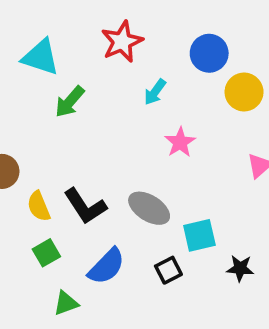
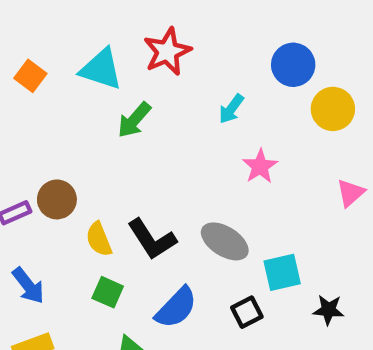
red star: (122, 42) -> (167, 52), moved
green square: (46, 253) -> (108, 292), turned -36

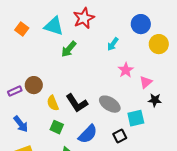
pink triangle: (351, 193) -> (146, 82), moved
black star: (329, 310) -> (155, 100), moved

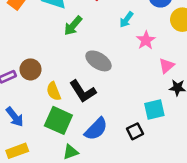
pink star: (126, 70) -> (146, 40), moved
gray ellipse: (110, 104) -> (99, 61), moved
green square: (57, 127) -> (58, 120), size x1.6

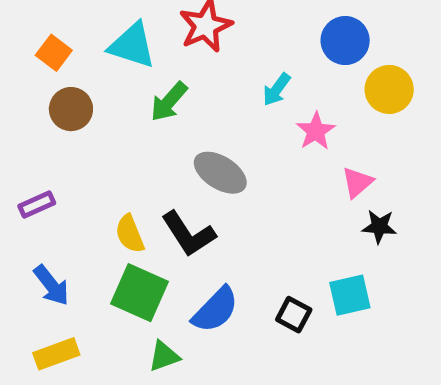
brown circle: (30, 69) -> (71, 109), moved
cyan square: (154, 110) -> (350, 295), moved
black square: (135, 131) -> (294, 315), turned -35

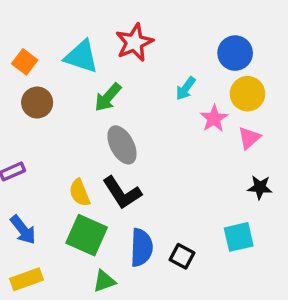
yellow circle: (389, 89) -> (247, 94), moved
gray ellipse: (220, 173) -> (122, 145), moved, turned 30
pink triangle: (357, 182) -> (249, 138), moved
blue semicircle: (215, 310) -> (141, 247), turned -42
black square: (294, 315) -> (182, 256), moved

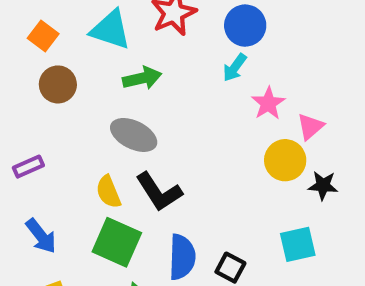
blue circle: (235, 53) -> (245, 26), moved
yellow circle: (247, 94) -> (285, 160), moved
green arrow: (108, 97) -> (142, 78), turned -144
gray ellipse: (122, 145) -> (134, 135), moved, turned -36

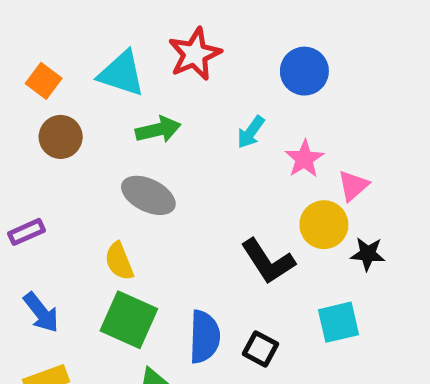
blue circle: (245, 26) -> (304, 71), moved
cyan arrow: (235, 68) -> (251, 132), moved
black L-shape: (159, 192) -> (268, 261), moved

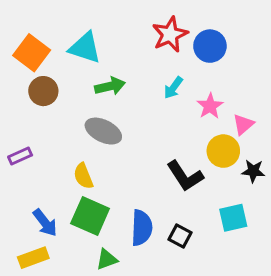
red star: (195, 54) -> (170, 34), moved
orange square: (44, 81) -> (32, 53), size x1.5
blue arrow: (41, 312) -> (45, 223), moved

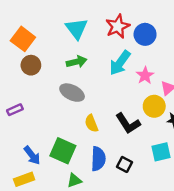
cyan triangle: (85, 48) -> (77, 29), moved, turned 35
cyan arrow: (173, 88) -> (120, 63), size x1.6
yellow semicircle: (83, 176) -> (91, 123), moved

